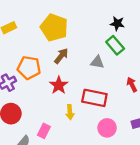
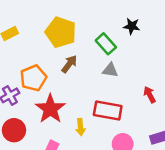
green rectangle: (115, 45) -> (106, 44), moved
orange pentagon: (29, 68) -> (33, 78), turned -30
red star: (59, 85) -> (50, 109), moved, size x1.4

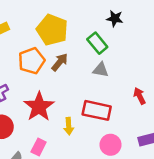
black star: (132, 26) -> (115, 19), moved
orange pentagon: (33, 78) -> (31, 61), moved

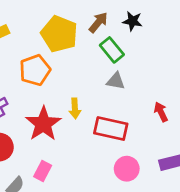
brown arrow: (60, 62) -> (98, 22), moved
yellow arrow: (69, 126) -> (75, 108), moved

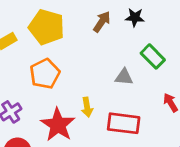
yellow pentagon: (59, 34) -> (47, 27), moved
green rectangle: (112, 50) -> (153, 56), moved

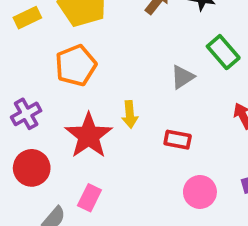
gray triangle: (124, 77) -> (182, 77), turned -42
red rectangle: (124, 123) -> (178, 140), size x0.6

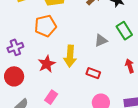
yellow arrow: (130, 114) -> (70, 56), size x1.5
red star: (89, 136) -> (47, 64), size x0.7
pink rectangle: (89, 198) -> (51, 97), moved

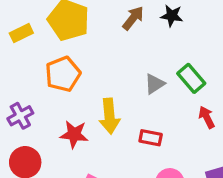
green rectangle: (124, 31) -> (191, 78), moved
red star: (47, 64) -> (74, 134), turned -30

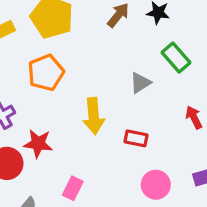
green rectangle: (191, 78) -> (176, 58), moved
red star: (74, 134) -> (38, 143), moved

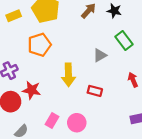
pink circle: (156, 185) -> (77, 123), moved

